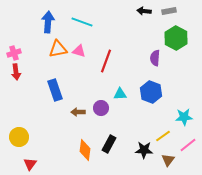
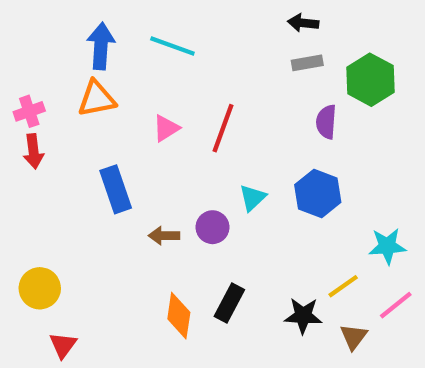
gray rectangle: (169, 11) -> (307, 63), moved
orange triangle: (58, 49) -> (97, 99), moved
pink triangle: (79, 51) -> (166, 128), moved, turned -48
cyan triangle: (120, 94) -> (253, 198), turned -40

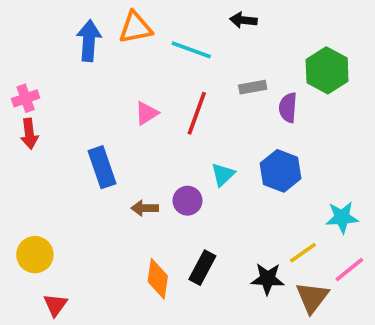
black arrow: (303, 23) -> (243, 20), moved
cyan line: (172, 46) -> (191, 50), moved
gray rectangle: (307, 63) -> (253, 87), moved
orange triangle: (97, 99) -> (135, 28), moved
brown triangle: (354, 337) -> (312, 297), size x1.4

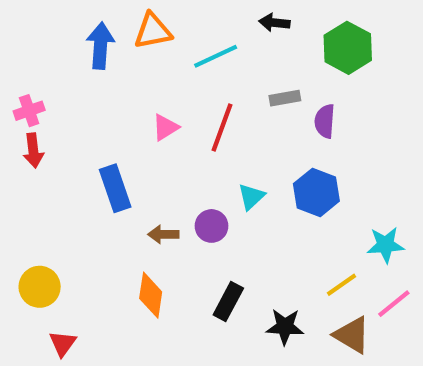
cyan line: (191, 50) -> (216, 56), turned -45
green hexagon: (327, 70) -> (348, 48), moved
orange diamond: (158, 279) -> (151, 295), moved
black star: (268, 279) -> (285, 327), moved
brown triangle: (312, 297) -> (352, 335), turned -36

